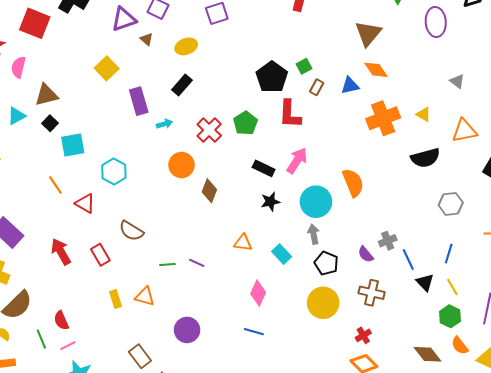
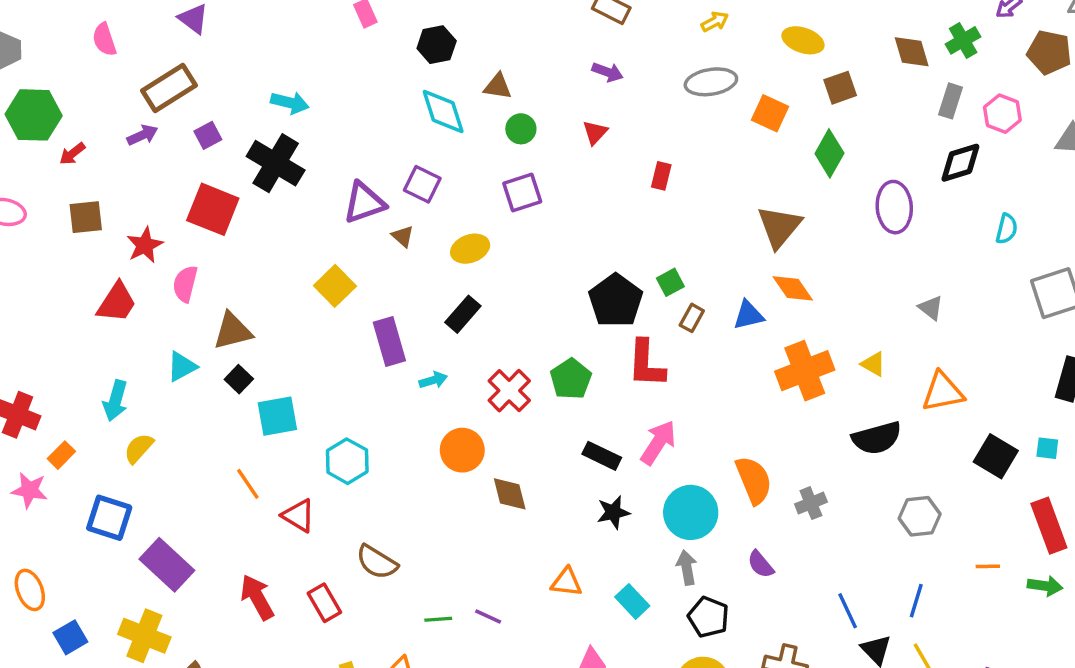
brown diamond: (209, 191) -> (510, 494), turned -35
gray cross: (388, 241) -> (811, 503), moved
purple semicircle: (366, 254) -> (761, 564), moved

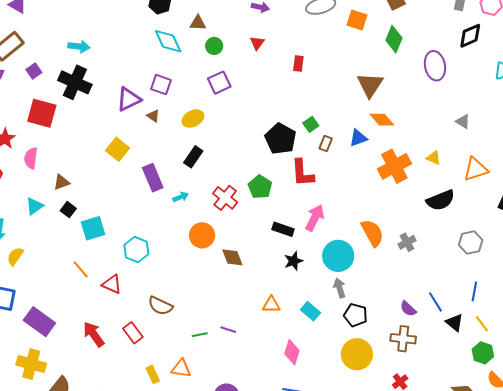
brown triangle: (233, 331) -> (61, 182), size x0.7
purple semicircle: (761, 564) -> (408, 309), moved

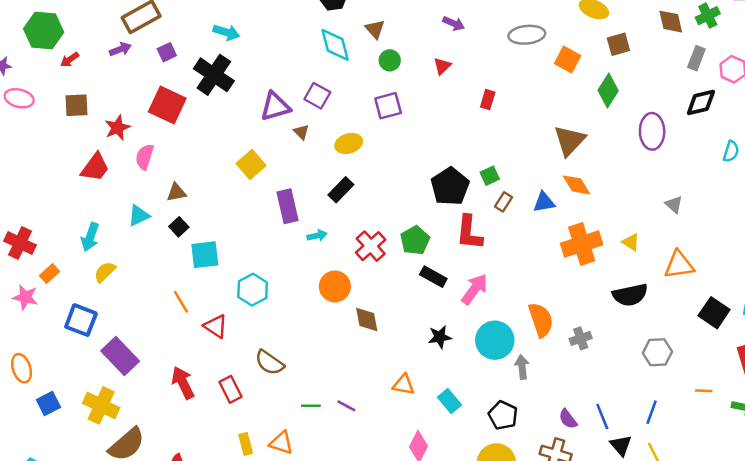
brown triangle: (198, 23) -> (375, 29), turned 36
black rectangle: (283, 229) -> (433, 277), moved
gray arrow: (340, 288) -> (522, 367), moved

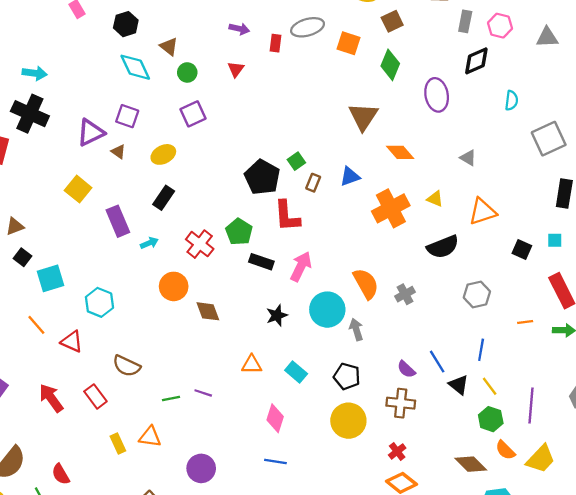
red rectangle: (488, 100) -> (276, 43), moved
orange diamond: (576, 185) -> (400, 152), moved
black square: (714, 313) -> (522, 249), size x0.7

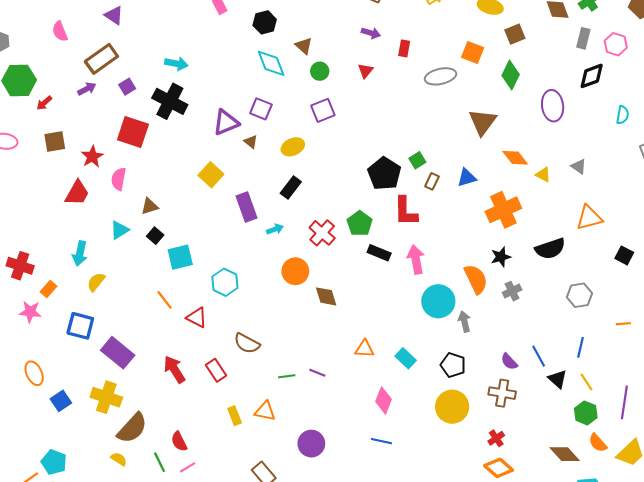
gray ellipse: (308, 27) -> (440, 76), moved
yellow triangle: (435, 199) -> (543, 175), moved
pink arrow: (301, 266) -> (416, 259), turned -40
black star: (277, 315) -> (501, 257), moved

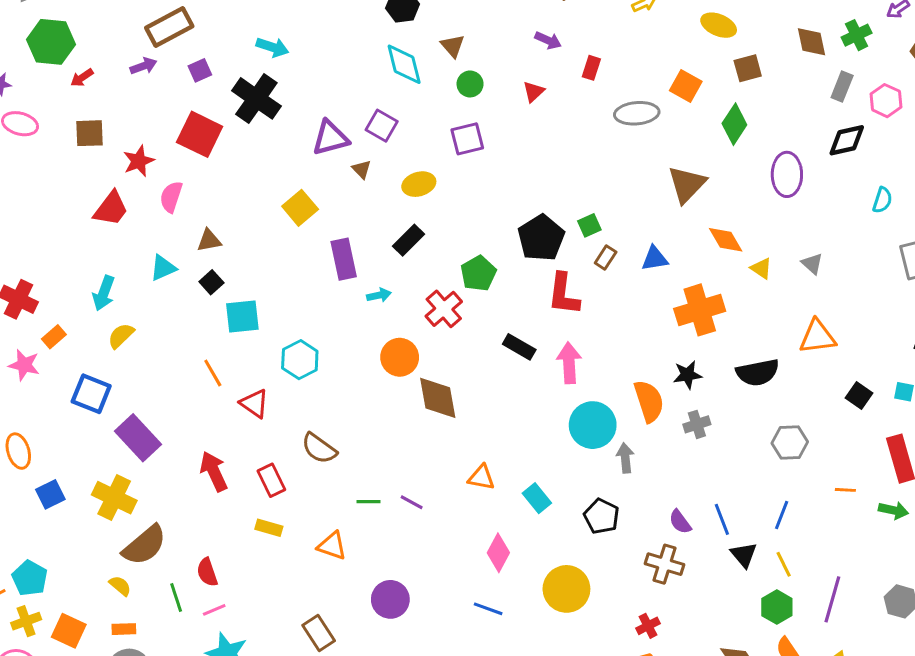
green pentagon: (360, 223) -> (478, 273), moved
brown diamond: (326, 296) -> (438, 398), size x1.4
yellow circle: (452, 407) -> (566, 589), moved
yellow rectangle: (235, 416) -> (269, 528), moved, turned -60

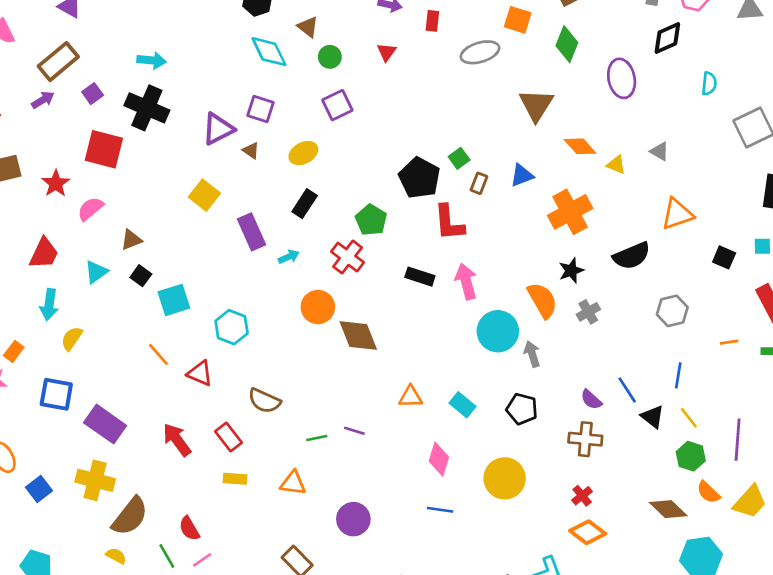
pink semicircle: (171, 197) -> (90, 209), turned 44
red trapezoid: (111, 209) -> (44, 253), moved

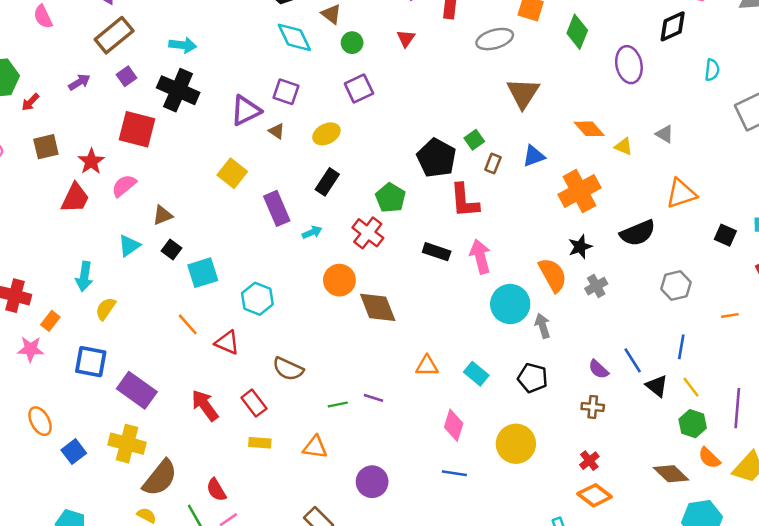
brown rectangle: (58, 62) -> (114, 35), moved
brown triangle: (536, 105) -> (523, 93), moved
red trapezoid: (44, 253) -> (75, 198), moved
brown cross: (585, 439) -> (593, 407), size x0.7

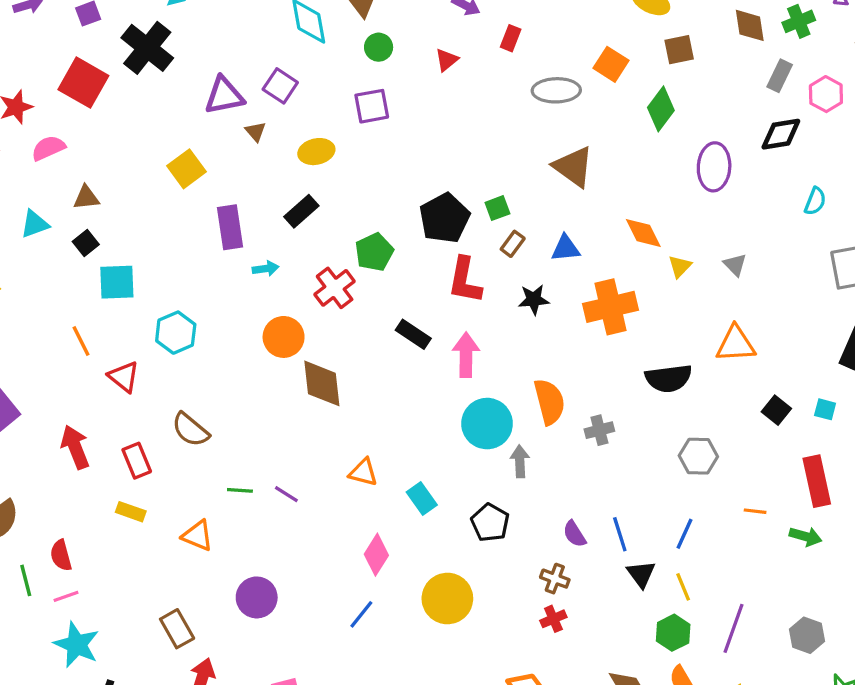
brown triangle: (523, 93) -> (573, 167), turned -42
yellow triangle: (623, 146) -> (680, 266), turned 36
black star: (580, 247) -> (534, 300), moved
red cross: (589, 461) -> (553, 619), moved
blue line: (454, 473) -> (361, 614), turned -75

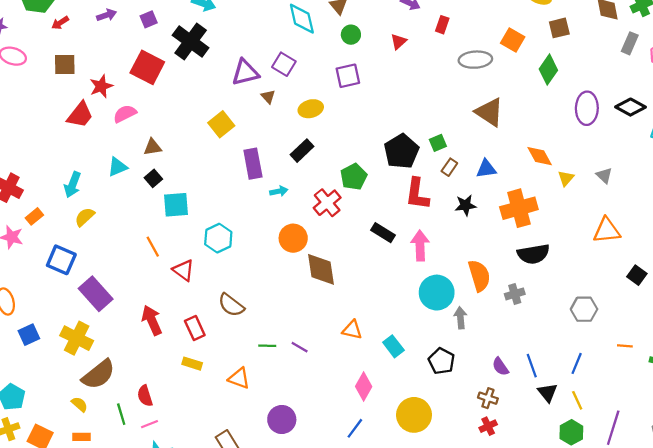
black diamond: (781, 134) -> (631, 107), moved, turned 40
black semicircle: (669, 378) -> (533, 254), moved

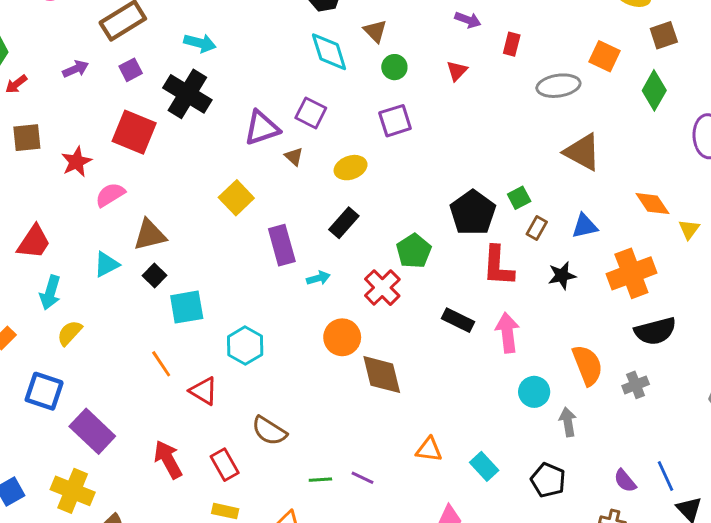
red trapezoid: (80, 115) -> (34, 242), moved
brown triangle: (152, 147) -> (150, 235), size x1.4
cyan circle: (437, 293) -> (534, 392), size x0.7

